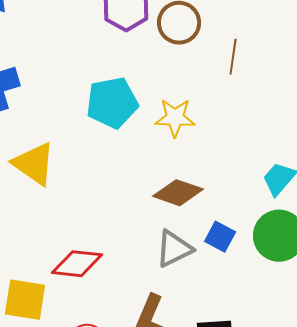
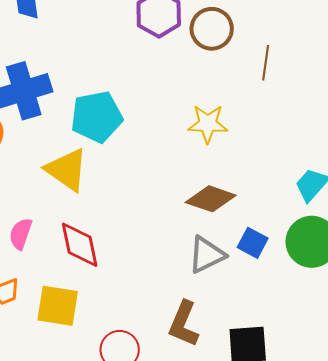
cyan pentagon: (112, 103) -> (97, 117), moved
red diamond: (77, 264) -> (80, 245), moved, turned 72

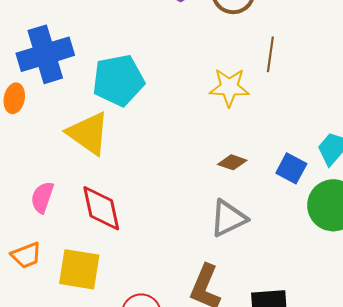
brown line: (266, 63) -> (270, 54), moved
brown diamond: (211, 199) -> (232, 162), size x0.6
blue square: (253, 243) -> (291, 168), moved

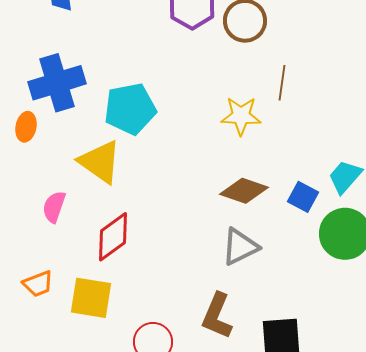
brown diamond: (232, 162) -> (244, 191), size x1.6
pink semicircle: (42, 197) -> (54, 207), moved
red diamond: (101, 208) -> (113, 237), turned 66

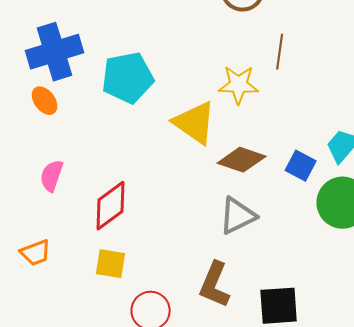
orange ellipse: (26, 127) -> (45, 101), moved, turned -48
yellow triangle: (100, 162) -> (195, 123), moved
yellow square: (91, 298) -> (111, 264), moved, size x0.7

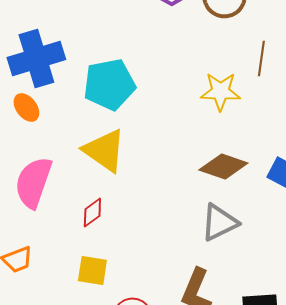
yellow triangle: (195, 123) -> (104, 150), moved
pink semicircle: (52, 176) -> (33, 182), size x1.6
red diamond: (111, 206) -> (92, 212), size x0.6

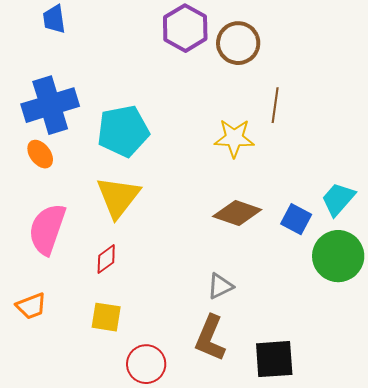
yellow triangle: (104, 150) -> (118, 197), turned 33
gray triangle: (219, 222) -> (220, 286), moved, size x0.7

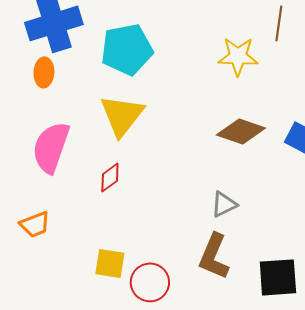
orange ellipse: (40, 154) -> (44, 72), turned 40
yellow square: (106, 317) -> (110, 263), moved

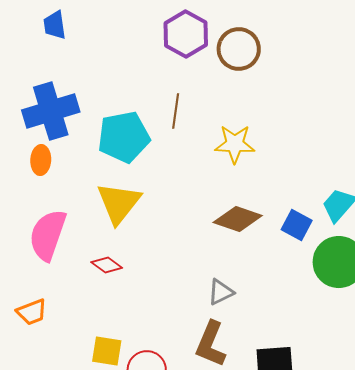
brown line: (279, 23) -> (176, 111), moved
red diamond: (110, 177) -> (107, 265), turned 72

